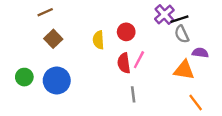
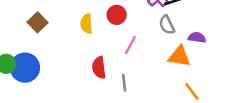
gray semicircle: (182, 34) -> (167, 25), moved
red semicircle: (124, 63) -> (99, 68), moved
blue circle: (57, 80) -> (25, 68), moved

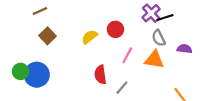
yellow semicircle: (86, 24) -> (90, 37), turned 56
orange triangle: (179, 56) -> (154, 60), moved
gray line: (124, 83) -> (122, 88), turned 48

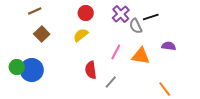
purple cross: (151, 13) -> (121, 14), moved
red circle: (115, 29) -> (86, 13), moved
gray semicircle: (159, 38) -> (136, 26), moved

